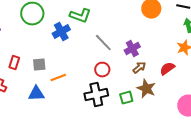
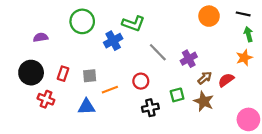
brown arrow: (139, 68) -> (205, 78), moved
red circle: (102, 70) -> (141, 81), moved
black cross: (96, 95) -> (150, 108), size x0.7
green square: (126, 98) -> (177, 95), moved

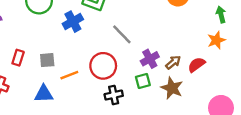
purple cross: (189, 59) -> (150, 59), moved
red circle: (141, 81) -> (103, 66), size x1.5

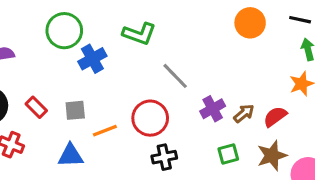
blue cross: (73, 22) -> (92, 59), moved
red rectangle: (18, 58) -> (36, 107), turned -63
green square: (143, 81) -> (228, 154), moved
brown star: (172, 88) -> (272, 156), moved, turned 30

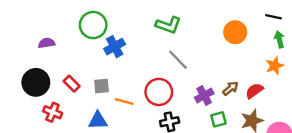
orange circle: (250, 23) -> (235, 32), moved
green L-shape: (139, 34) -> (168, 25), moved
purple cross: (213, 109) -> (204, 96), moved
orange line: (105, 131) -> (124, 101), turned 36

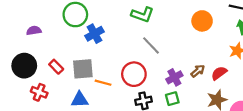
gray square: (101, 86) -> (83, 69), size x1.5
green square: (218, 119) -> (172, 99), moved

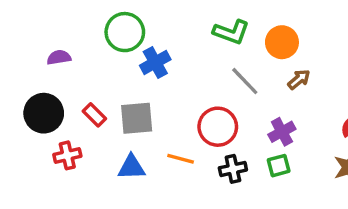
orange circle: (202, 21) -> (282, 42), moved
brown arrow: (198, 71) -> (299, 79), moved
orange line: (103, 83) -> (181, 159), moved
red cross: (39, 92) -> (67, 155), turned -35

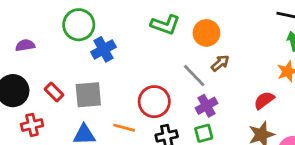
gray line: (245, 81) -> (194, 76), moved

